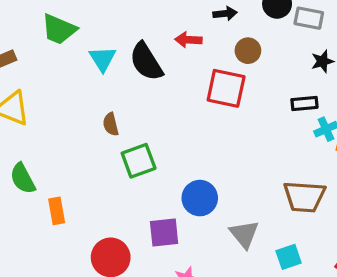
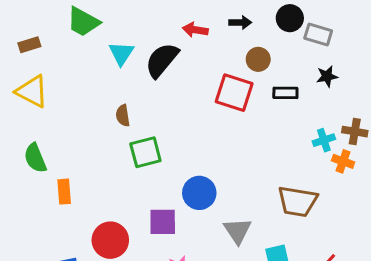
red arrow: (188, 40) -> (195, 30), moved
black semicircle: (146, 62) -> (162, 60), turned 66
black rectangle: (304, 103) -> (285, 93), moved

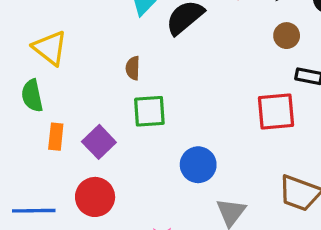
yellow triangle: (32, 91) -> (50, 48), moved
red square: (234, 93) -> (276, 111), moved, turned -33
purple square: (163, 222) -> (99, 142), moved, turned 36

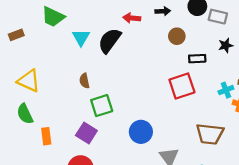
purple square: (99, 142) -> (86, 133), moved

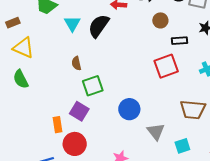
yellow triangle: (29, 81) -> (23, 48), moved
green semicircle: (25, 114) -> (21, 79), moved
orange rectangle: (46, 136) -> (58, 125), moved

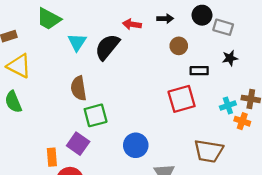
brown semicircle: (76, 63) -> (79, 88), size x1.5

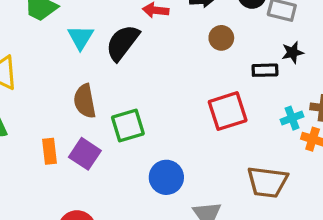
black rectangle: (199, 71) -> (265, 70), moved
green square: (96, 115) -> (128, 125), moved
purple square: (78, 144) -> (85, 154), moved
orange rectangle: (52, 157) -> (50, 151), moved

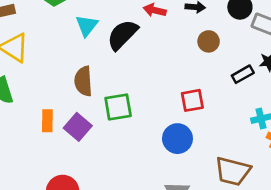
black rectangle: (265, 70) -> (243, 74), turned -35
red square: (228, 111) -> (192, 100), moved, size x0.7
blue circle: (166, 177) -> (177, 139), moved

